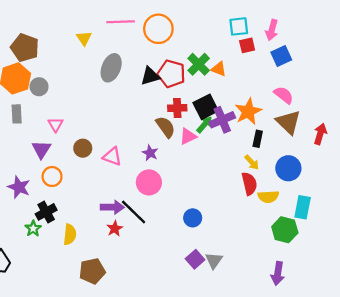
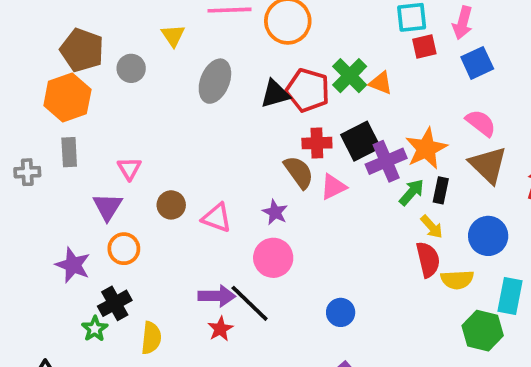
gray circle: (39, 87) -> (131, 68), moved
green arrow: (204, 125) -> (412, 192), moved

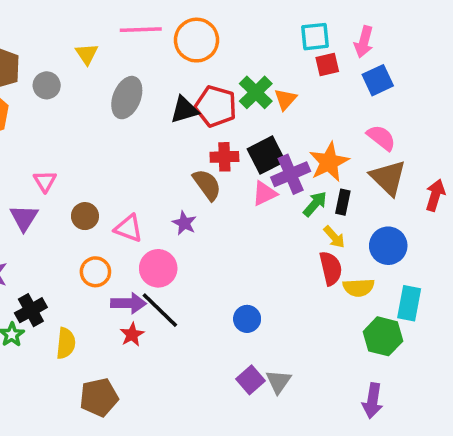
orange triangle: (381, 83) -> (285, 99), turned 50
pink triangle: (333, 187) -> (264, 193), moved
orange circle: (124, 249) -> (95, 272), moved
pink circle: (273, 258) -> (158, 268), moved

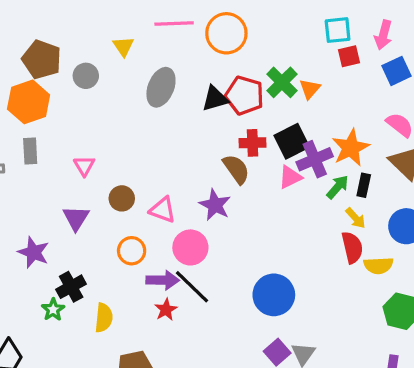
purple triangle: (24, 218) -> (76, 218), moved
purple star: (184, 223) -> (215, 205), size x1.4
blue circle: (247, 319) -> (274, 295), size x1.6

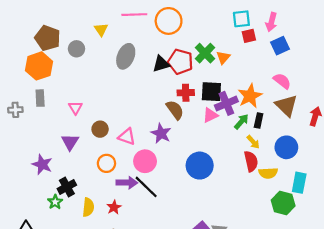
black square: (292, 141) -> (211, 92), turned 30
blue circle: (274, 295) -> (200, 166), moved
red star: (166, 310) -> (114, 207), moved

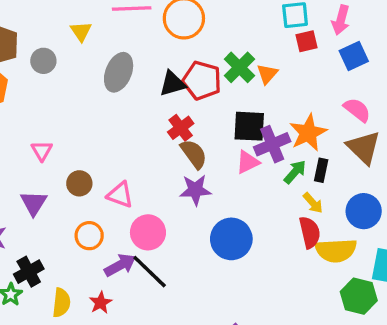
red cross: (186, 93) -> (181, 128), moved, turned -35
purple star: (161, 133) -> (195, 190), moved, turned -30
yellow semicircle: (268, 173) -> (336, 250), size x1.4
purple arrow: (127, 183) -> (120, 265), turned -30

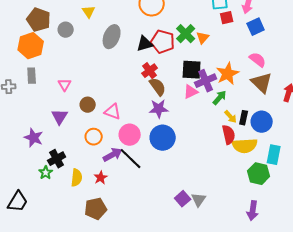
black rectangle: (321, 170) -> (244, 118), moved
blue circle: (231, 239) -> (163, 138), moved

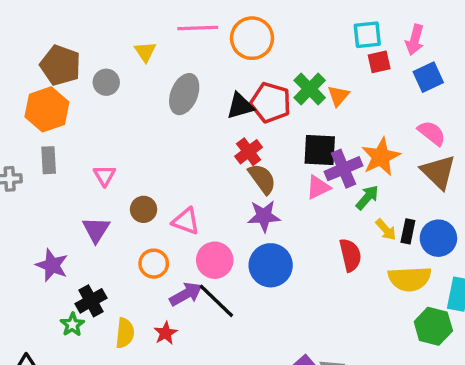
red semicircle: (229, 135) -> (350, 255), moved

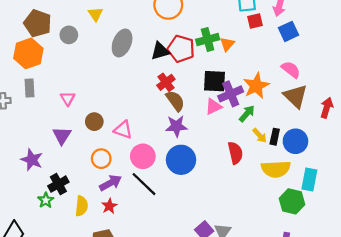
green cross: (310, 89) -> (208, 40), turned 30
purple arrow: (186, 294) -> (110, 183), moved

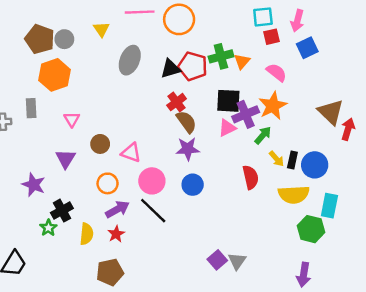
gray circle: (69, 35) -> (64, 39), moved
orange hexagon: (28, 53) -> (55, 75), moved
pink semicircle: (291, 70) -> (276, 72), moved
brown triangle: (295, 96) -> (331, 112), moved
blue circle: (181, 160) -> (193, 185), size x0.7

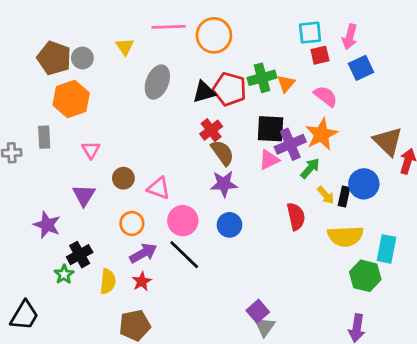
blue circle: (315, 165) -> (364, 184), moved
gray triangle: (237, 261) -> (265, 327), moved

